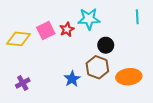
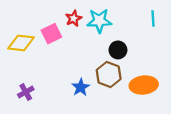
red star: (67, 29) -> (74, 18), moved

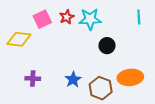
pink square: (51, 34) -> (42, 19), moved
brown hexagon: (109, 74) -> (101, 88), moved
purple cross: (26, 92) -> (33, 78), moved, turned 32

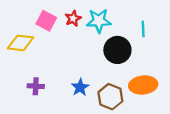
cyan line: (139, 17) -> (143, 29), moved
pink square: (42, 19) -> (46, 21), turned -36
black circle: (107, 46) -> (117, 50), size x1.5

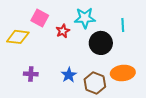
red star: (73, 18) -> (63, 31), moved

